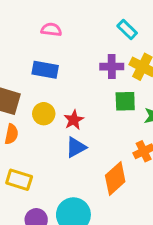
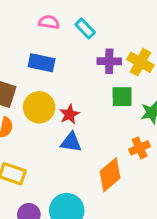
cyan rectangle: (127, 29) -> (85, 28), moved
yellow circle: (44, 114) -> (39, 107), size x1.4
blue triangle: (76, 147) -> (71, 142), turned 35

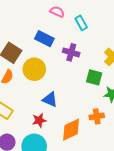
purple cross: (109, 61) -> (71, 52), moved
red star: (69, 114) -> (39, 120), moved

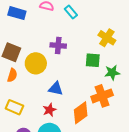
blue rectangle: (44, 39) -> (17, 13), moved
purple cross: (71, 52) -> (58, 46), moved
orange cross: (97, 116) -> (102, 96), size x1.5

